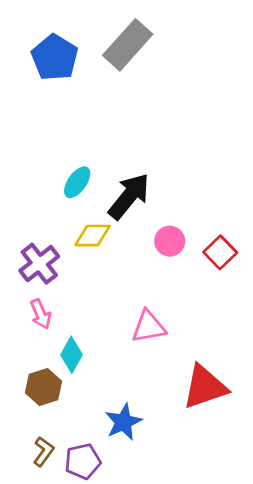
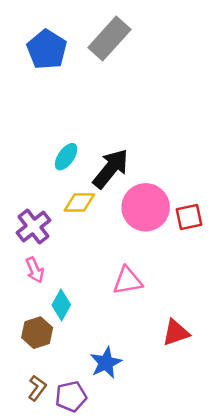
pink circle: (170, 241) -> (146, 207), size x1.8
red square: (220, 252) -> (189, 217), turned 32
red triangle: (205, 387) -> (176, 333), size x0.7

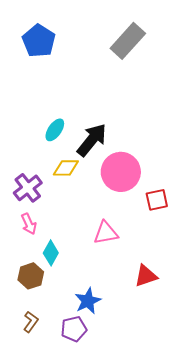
gray rectangle: (109, 39) -> (128, 41), moved
red square: (189, 217) -> (157, 200), moved
purple pentagon: (71, 396) -> (74, 329), moved

